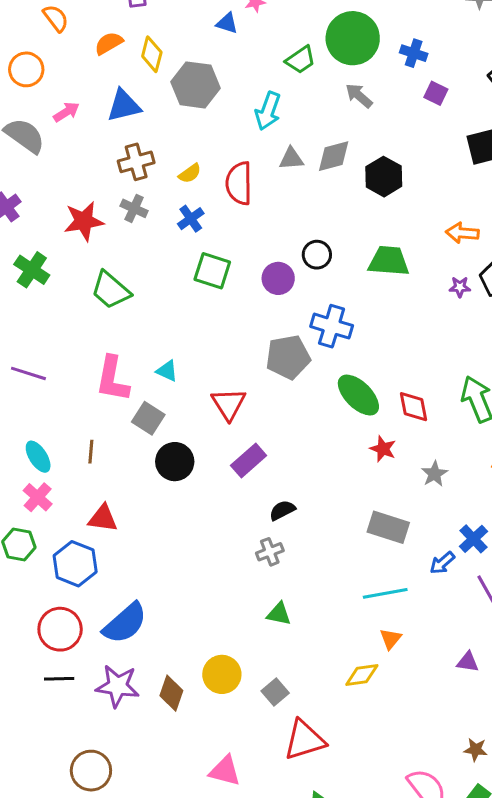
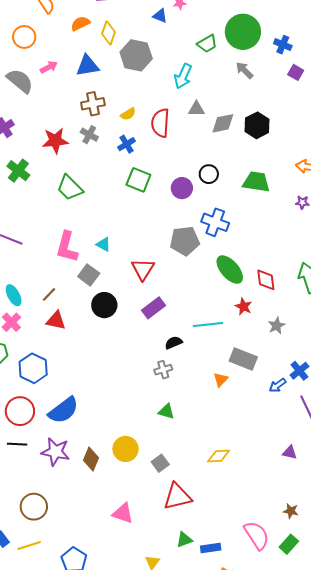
gray diamond: (334, 156) -> (223, 123), moved
brown line: (91, 452) -> (49, 294), turned 35
red triangle: (103, 518) -> (56, 320), moved
cyan line: (385, 593) -> (208, 324), moved
orange triangle: (391, 639) -> (221, 380), moved

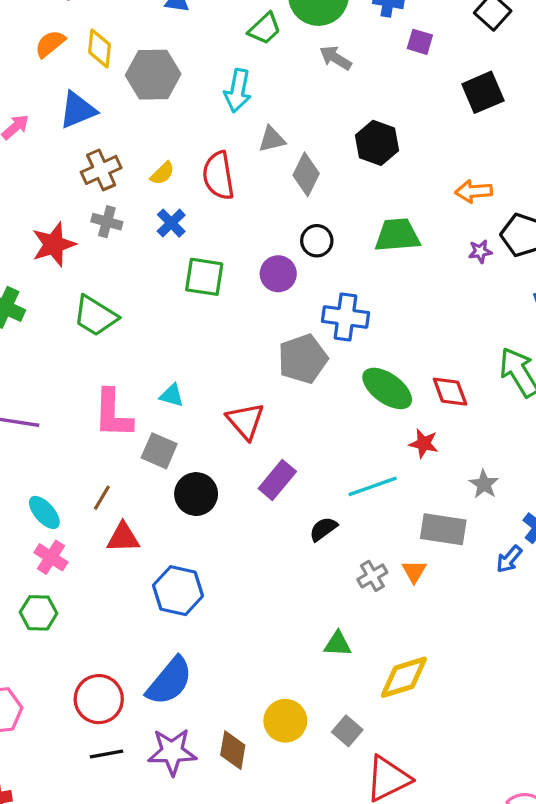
gray diamond: (223, 123) -> (306, 174), moved, turned -40
gray star: (277, 326) -> (484, 484), moved
blue hexagon: (33, 368) -> (178, 591), moved
gray cross: (163, 370) -> (372, 576), moved
yellow diamond: (219, 456) -> (404, 677), moved, size x1.4

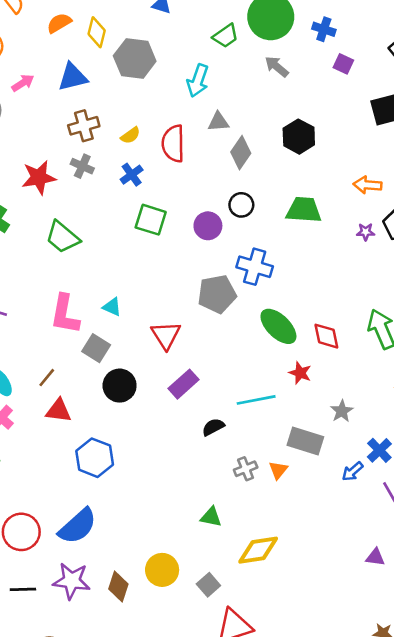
black line: (106, 754) -> (23, 589), moved

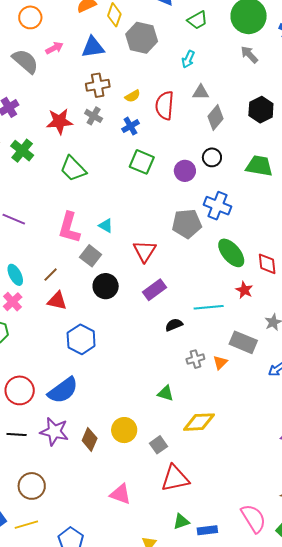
green trapezoid: (226, 36) -> (197, 20), moved
cyan arrow: (198, 81) -> (188, 59), size x0.7

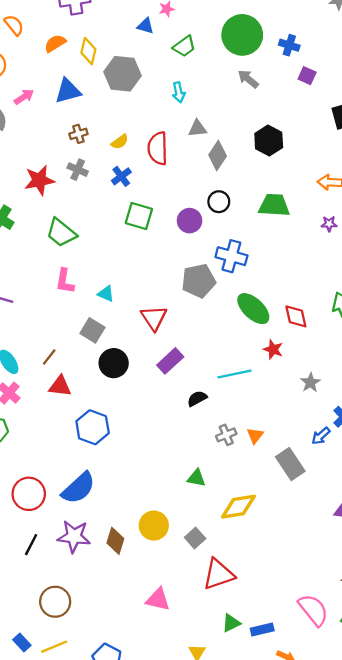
cyan arrow: (188, 59) -> (179, 92), turned -30
brown cross: (98, 85) -> (78, 134), size x0.7
pink L-shape: (69, 228) -> (65, 281), moved, size x0.7
gray rectangle: (243, 342) -> (290, 464), moved, turned 40
black line: (17, 434) -> (31, 545), turned -60

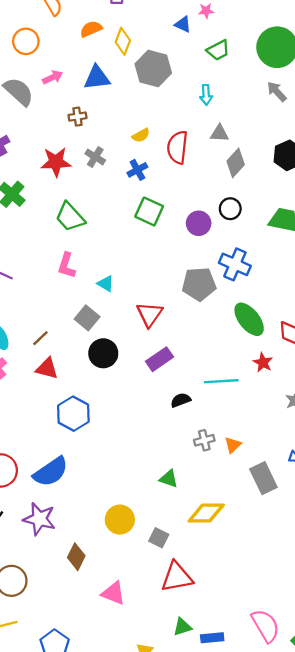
brown cross: (78, 134) -> (77, 117), moved
gray square: (195, 538) -> (159, 538), turned -30
brown diamond: (115, 541) -> (76, 557), moved

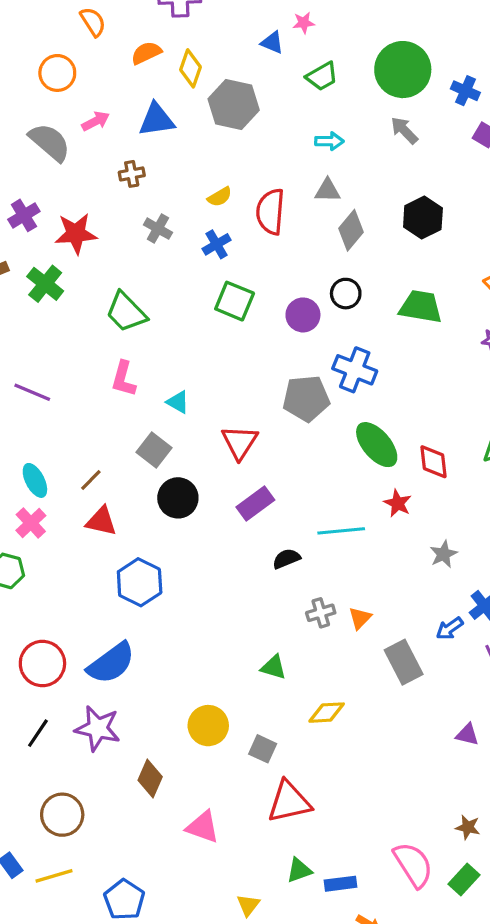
cyan arrow: (206, 95) -> (329, 141), moved, turned -84
red star: (56, 162) -> (76, 234), moved
yellow diamond: (206, 513) -> (327, 713), size x0.7

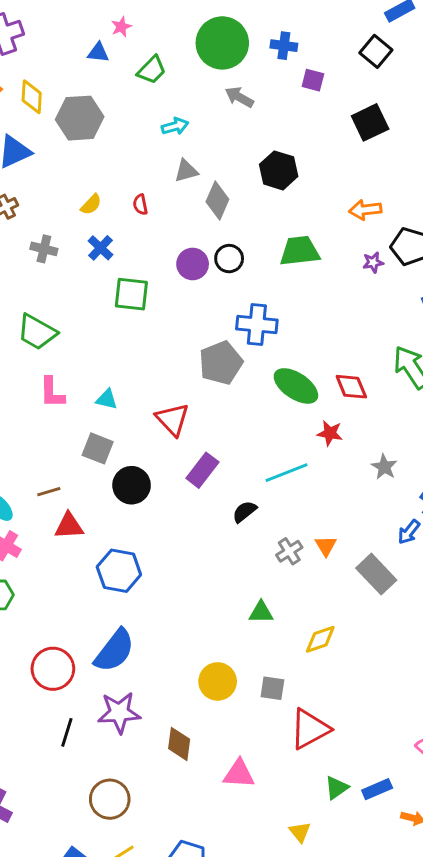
red semicircle: (270, 212) -> (140, 205), size x0.5
purple circle: (303, 315) -> (193, 264), moved
brown line: (91, 480) -> (49, 492), turned 45

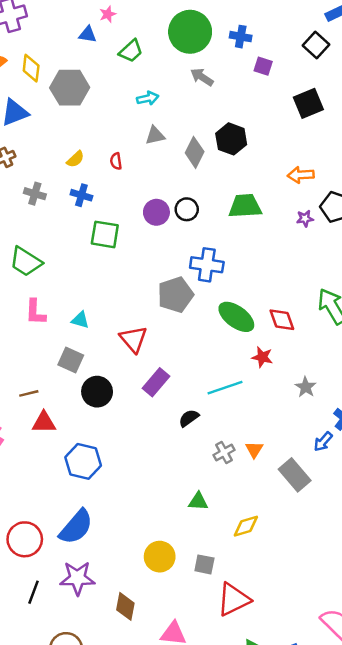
gray diamond: (217, 201) -> (195, 152), moved
blue cross: (101, 248) -> (81, 195), turned -30

